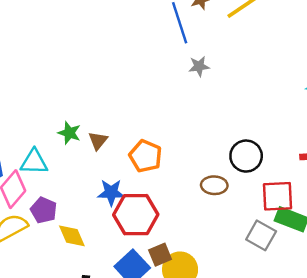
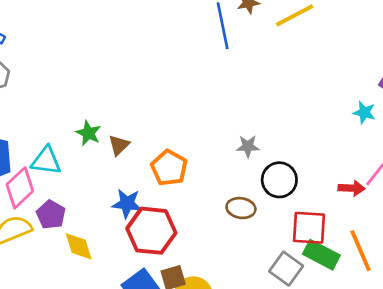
gray star: (199, 66) -> (248, 146), moved

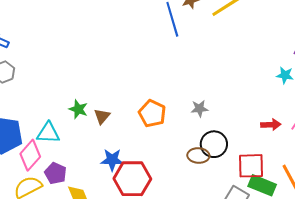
orange pentagon: (169, 168) -> (152, 113), moved
black circle: (279, 180) -> (214, 144), moved
red arrow: (351, 188) -> (271, 125), moved

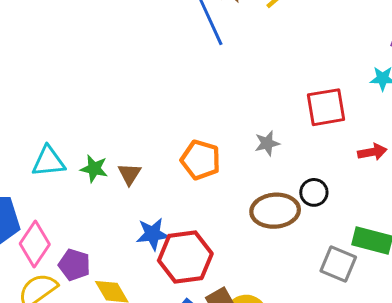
cyan triangle: (48, 133) -> (48, 161), moved
black circle: (214, 144) -> (314, 192), moved, size x0.7
brown ellipse: (198, 156) -> (275, 211), size x1.5
red square: (251, 166) -> (326, 107), moved

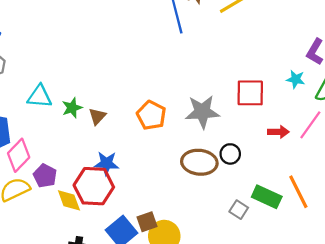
gray star: (267, 143) -> (202, 112), size x1.8
green star: (94, 169) -> (72, 108), turned 30
red hexagon: (185, 257) -> (94, 186), moved
gray square: (338, 264) -> (239, 210), size x0.7

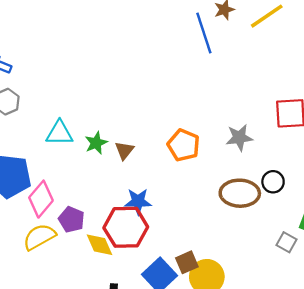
gray star: (202, 112) -> (239, 138), size x0.7

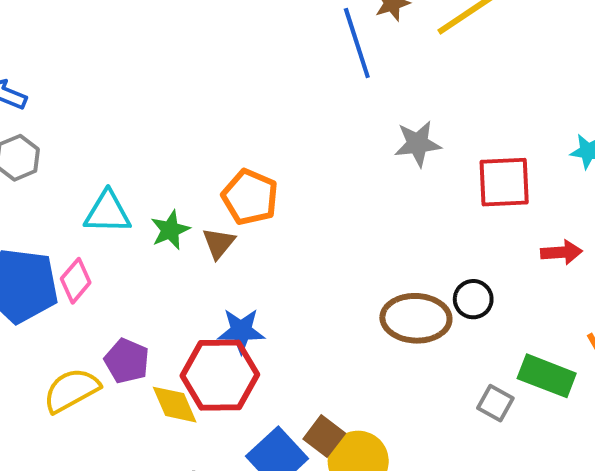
gray star: (239, 138) -> (418, 144), moved
orange pentagon: (184, 145) -> (250, 197), moved
pink diamond: (41, 199) -> (76, 281), moved, size x0.7
brown square: (187, 262) -> (324, 436), turned -30

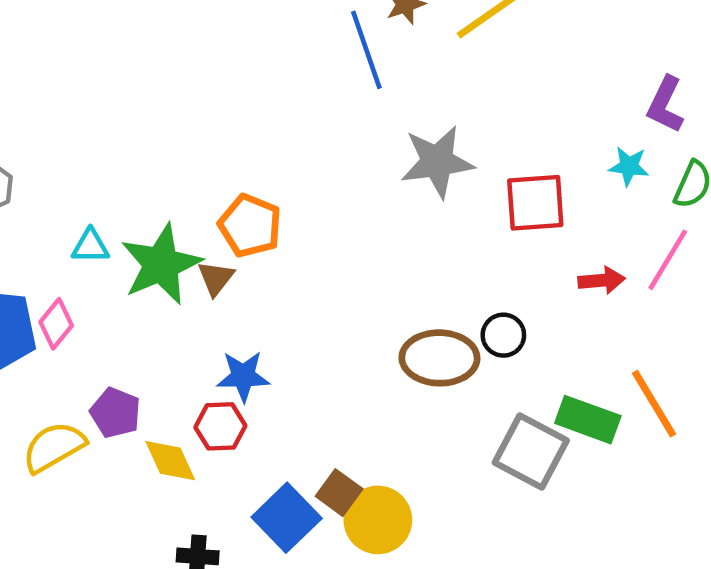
gray star: (418, 144) -> (437, 162), size x1.4
cyan triangle: (108, 212) -> (90, 246), size x0.7
green star: (170, 230) -> (161, 264), size x1.8
red hexagon: (220, 375) -> (220, 426), size x0.6
gray square: (495, 403) -> (531, 451), size x1.8

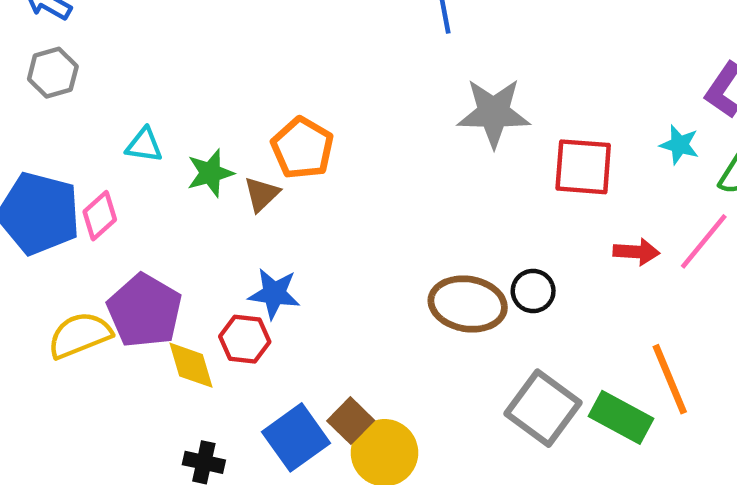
green star: (161, 264) -> (210, 173), size x0.6
purple pentagon: (115, 413) -> (145, 311), size x1.5
green rectangle: (588, 420) -> (621, 417), moved

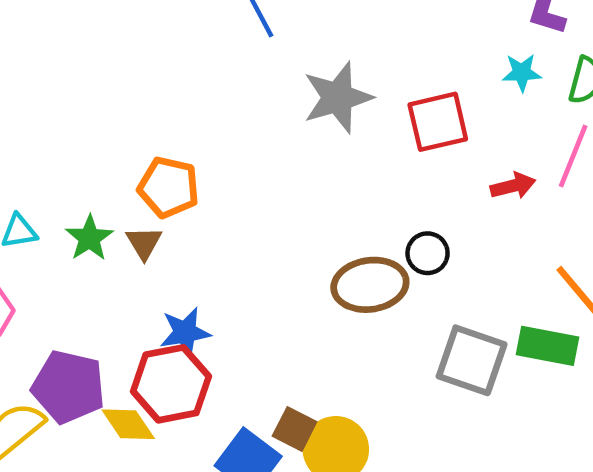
red hexagon: (245, 339) -> (171, 384), size x1.6

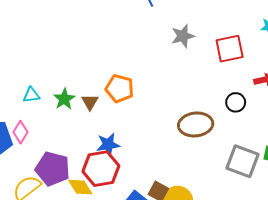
gray star: (338, 98) -> (183, 36), size x0.7
orange pentagon: (169, 187) -> (120, 88), moved
black circle: (428, 253) -> (236, 102), moved

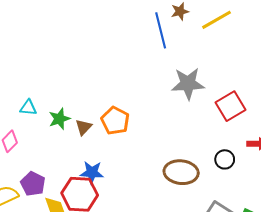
gray star: (183, 36) -> (188, 84), size x1.4
red square: (230, 49) -> (231, 106), turned -32
purple pentagon: (53, 169) -> (33, 184), size x0.7

